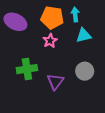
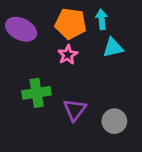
gray circle: (85, 71) -> (114, 121), moved

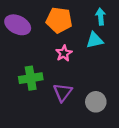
cyan arrow: (102, 19) -> (101, 17), moved
pink star: (68, 55) -> (64, 53), moved

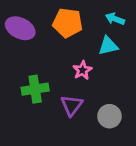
cyan arrow: (101, 17) -> (115, 19), turned -63
pink star: (64, 53) -> (82, 70), moved

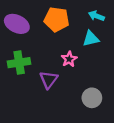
green cross: (35, 89) -> (19, 63), moved
purple triangle: (72, 105) -> (49, 80), moved

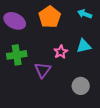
orange pentagon: (57, 19) -> (50, 17), turned 30
cyan triangle: (91, 39) -> (84, 46), moved

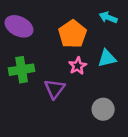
orange pentagon: (50, 17) -> (73, 34), moved

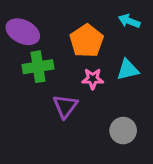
pink star: (78, 66) -> (93, 79), turned 30
green cross: (22, 70) -> (38, 67), moved

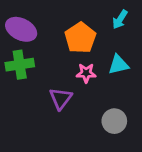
cyan arrow: (129, 21) -> (120, 19), turned -78
green cross: (38, 67) -> (20, 65), moved

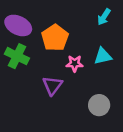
orange pentagon: (80, 38) -> (55, 38), moved
green cross: (20, 65) -> (17, 56), turned 35

